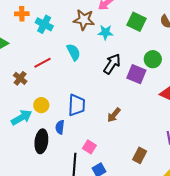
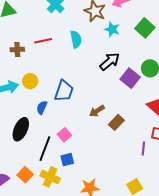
brown cross: (20, 78) -> (17, 50), turned 32
black ellipse: (41, 141) -> (21, 129), moved
brown rectangle: (140, 155) -> (116, 122), moved

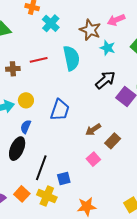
cyan semicircle: (76, 39) -> (71, 58), size x1.4
blue semicircle: (42, 108) -> (26, 127), moved
pink square: (64, 135) -> (93, 159), moved

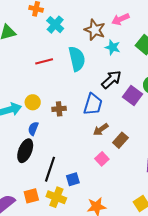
brown cross: (13, 69) -> (59, 109), moved
blue trapezoid: (60, 110) -> (93, 104), moved
orange square: (22, 194) -> (31, 196), turned 35

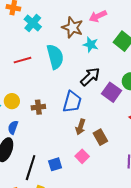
brown arrow: (101, 129) -> (80, 127), turned -35
brown rectangle: (120, 140) -> (100, 137), turned -70
blue square: (73, 179) -> (55, 164), moved

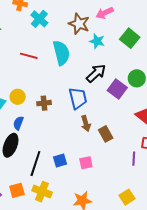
red line: (23, 60) -> (29, 56), turned 30
blue trapezoid: (72, 102) -> (78, 98), turned -30
brown arrow: (80, 127) -> (86, 123), turned -35
pink square: (82, 156) -> (86, 163), moved, turned 32

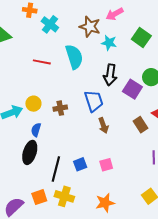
black arrow: (96, 73) -> (110, 75), turned 145
brown rectangle: (106, 134) -> (140, 125), moved

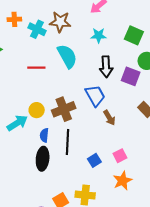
brown star: (90, 27) -> (60, 22), moved
green square: (141, 37) -> (134, 35), moved
brown cross: (60, 108) -> (64, 109), size x1.6
black line: (56, 169) -> (67, 142), moved
orange star: (105, 203) -> (122, 181), moved

